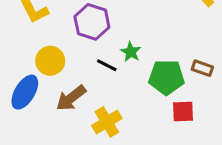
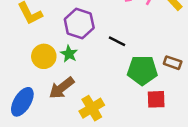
green star: (131, 52) -> (69, 54), moved
black line: (107, 65) -> (117, 41), moved
blue ellipse: (25, 92) -> (22, 102), moved

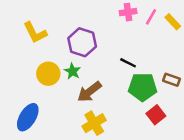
black line: (117, 41) -> (128, 63), moved
brown arrow: (61, 88) -> (89, 92), moved
red square: (156, 99) -> (156, 115), turned -36

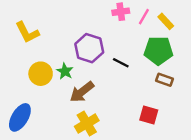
purple hexagon: (82, 42) -> (89, 48), moved
green pentagon: (143, 87) -> (158, 51), moved
red square: (156, 115) -> (149, 115), turned -36

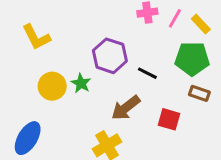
brown arrow: (82, 92) -> (126, 108), moved
red square: (149, 115) -> (169, 119), moved

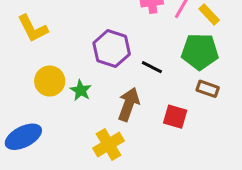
green star: (81, 83) -> (81, 90), moved
brown arrow: (126, 108) -> (129, 104), turned 148
blue ellipse: (28, 138) -> (23, 137), turned 32

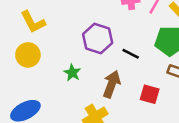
yellow circle: (50, 81) -> (28, 55), moved

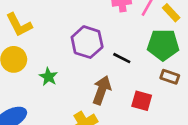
green star: (72, 73) -> (48, 77), moved

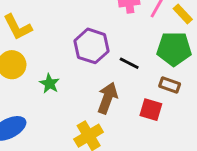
brown rectangle: (170, 77) -> (170, 85), moved

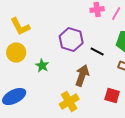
red square: (151, 110) -> (112, 96), moved

